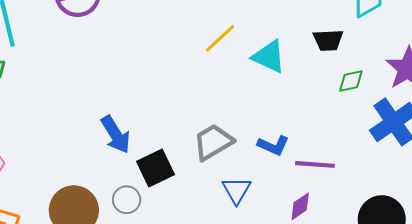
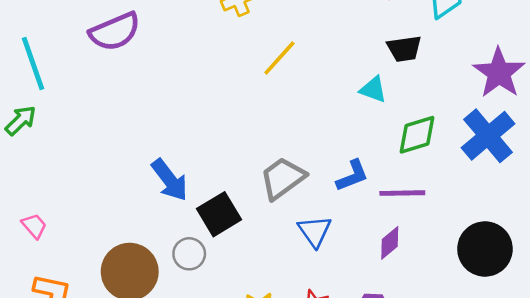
cyan triangle: (269, 57) -> (373, 89), moved, size x0.7
green diamond: (351, 81) -> (417, 135), moved, size x1.4
blue L-shape: (273, 145) -> (352, 176), turned -40

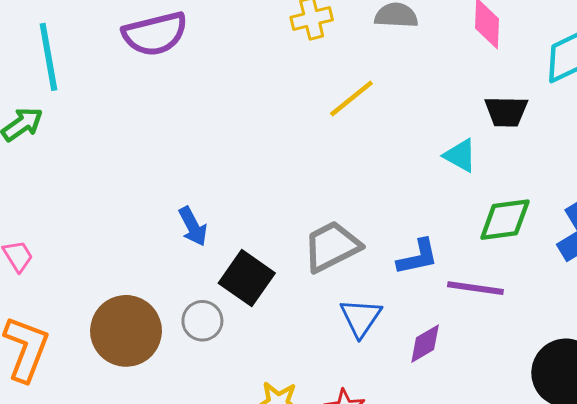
blue arrow: (170, 180) -> (193, 226), size x0.7
black square: (219, 214) -> (247, 278), turned -33
purple diamond: (390, 243) -> (425, 344), moved

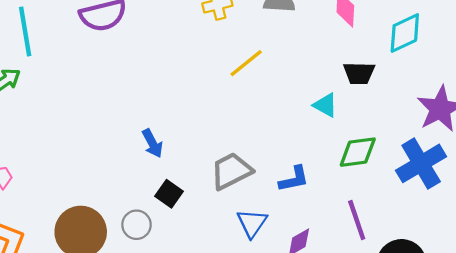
blue arrow: (193, 226) -> (152, 143), moved
black square: (247, 278) -> (169, 194), size x0.7
purple line: (475, 288) -> (357, 220), moved, turned 63

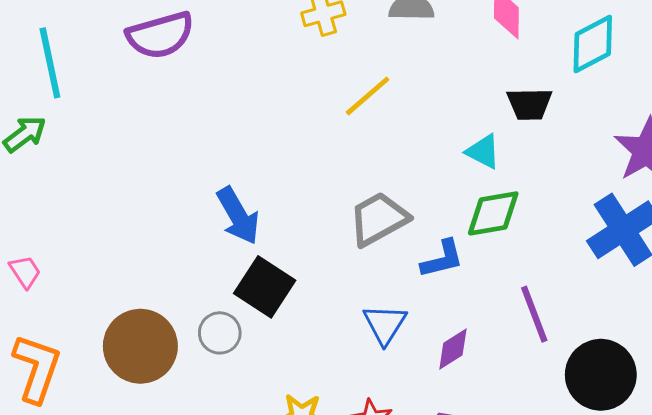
blue arrow: (152, 143) -> (238, 216), size x1.4
green diamond: (358, 152) -> (493, 213), moved
gray trapezoid: (231, 171) -> (379, 219), moved
black square: (169, 194) -> (265, 287), size x1.5

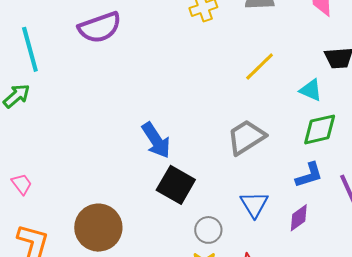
yellow line: (368, 96) -> (260, 67), moved
blue L-shape: (442, 259) -> (309, 175), moved
gray circle: (220, 333) -> (208, 230), moved

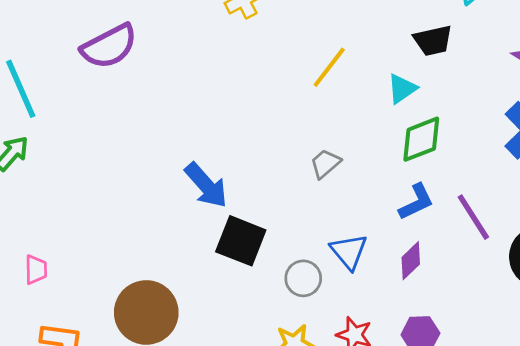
cyan triangle: (311, 90) -> (402, 89), turned -50
gray trapezoid: (246, 137) -> (325, 164), size x0.6
pink trapezoid: (22, 184) -> (36, 270), turned 45
gray circle: (208, 230) -> (303, 278), moved

